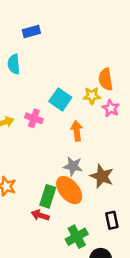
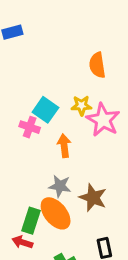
orange semicircle: (106, 79) -> (97, 65), moved
pink star: (111, 108) -> (103, 120), size x1.6
pink cross: (34, 118) -> (30, 127), moved

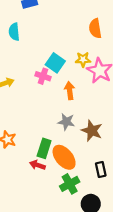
orange ellipse: (56, 213) -> (64, 157), moved

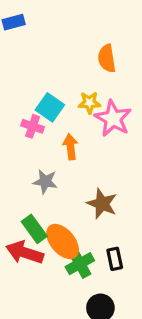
gray star: (66, 122) -> (45, 182), moved
green rectangle: (44, 148) -> (34, 229), turned -54
red arrow: (37, 165) -> (25, 253), size x1.6
green cross: (70, 184) -> (80, 264), moved

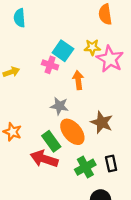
orange ellipse: (63, 242) -> (72, 132), moved

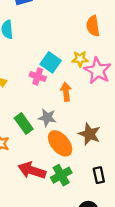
green rectangle: (51, 141) -> (24, 123), moved
green cross: (85, 167) -> (61, 175), moved

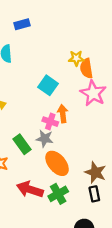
orange semicircle: (93, 26) -> (86, 68), moved
yellow star: (80, 59) -> (76, 58), moved
pink cross: (38, 76) -> (50, 122), moved
brown star: (89, 134) -> (95, 172), moved

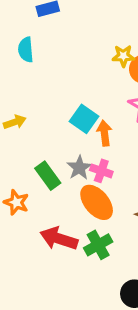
cyan square: (48, 85) -> (84, 119), moved
pink cross: (50, 122) -> (101, 171), moved
gray star: (45, 138) -> (79, 168), turned 30

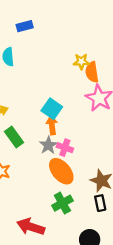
orange arrow: (104, 133) -> (52, 125), moved
green rectangle: (48, 176) -> (14, 137), moved
red arrow: (59, 239) -> (31, 227), moved

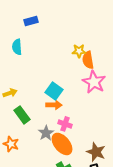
orange arrow: (52, 125) -> (54, 105), turned 98
gray star: (48, 145) -> (46, 133), moved

